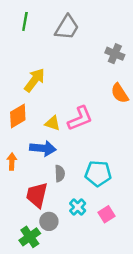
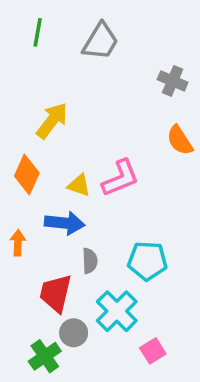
orange diamond: (18, 116) -> (27, 174), turned -35
cyan cross: (78, 207) -> (117, 311), size x1.6
pink square: (106, 214) -> (153, 351), moved

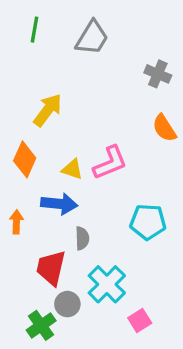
cyan pentagon: (147, 261) -> (148, 222), moved

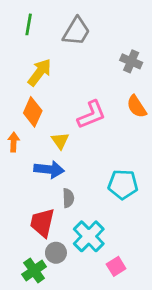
yellow arrow: (48, 110) -> (40, 72), moved
orange diamond: (25, 159) -> (33, 112), moved
pink L-shape: (110, 163) -> (91, 115), moved
yellow triangle: (72, 169) -> (60, 141), turned 36
orange arrow: (16, 222) -> (14, 142), moved

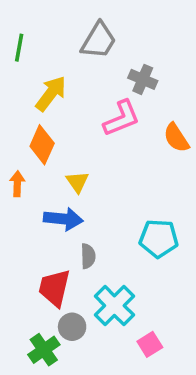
green line: (29, 24) -> (19, 48), moved
gray cross: (131, 61) -> (143, 79), moved
pink L-shape: (91, 115) -> (122, 118), moved

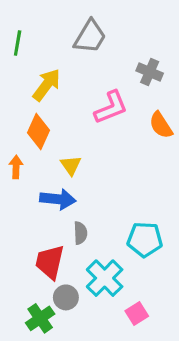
gray cross: (143, 79) -> (150, 72), moved
cyan pentagon: (159, 238) -> (145, 239), moved

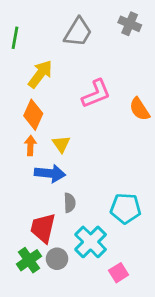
gray cross: (150, 72) -> (130, 24), moved
orange arrow: (16, 167) -> (30, 145), moved
green cross: (40, 318) -> (29, 260), moved

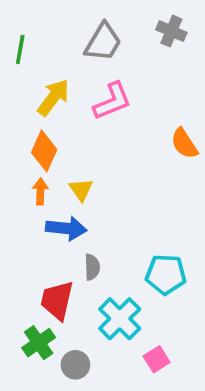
pink L-shape: (96, 94) -> (112, 101), moved
gray circle: (57, 259) -> (75, 365), moved

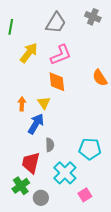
orange diamond: (44, 151) -> (57, 82), moved, turned -30
blue arrow: (66, 228) -> (36, 124), turned -65

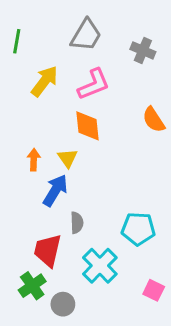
gray cross: (93, 17) -> (143, 50), moved
pink square: (85, 195) -> (154, 290), moved, turned -32

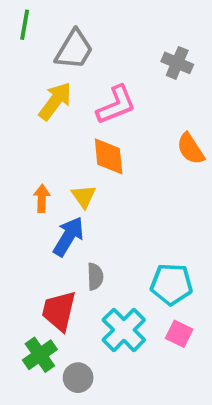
gray trapezoid: (86, 35) -> (74, 50), moved
green line: (17, 41) -> (25, 25), moved
pink square: (154, 290) -> (179, 334), moved

